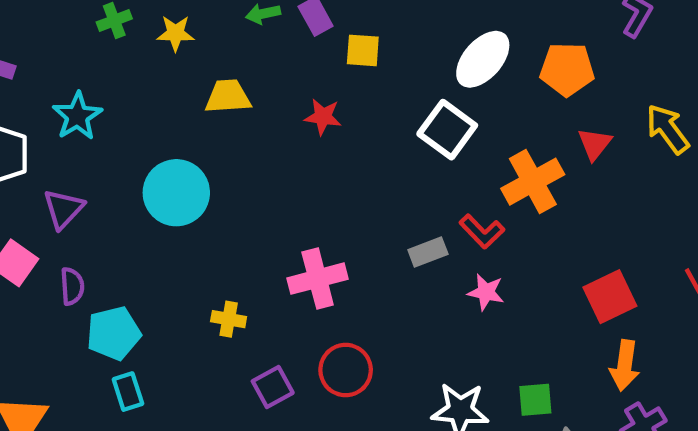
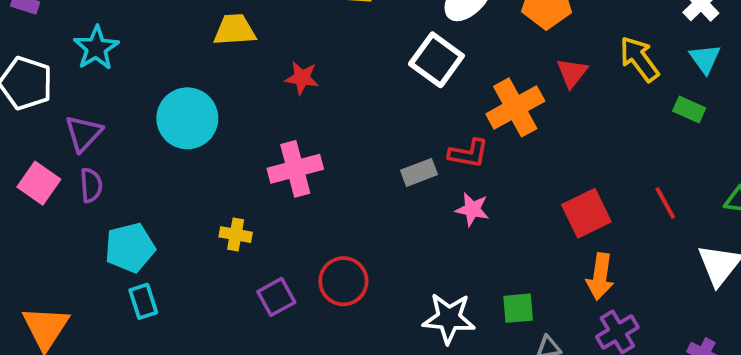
red star: (323, 117) -> (302, 78), moved
red L-shape: (482, 231) -> (469, 153), turned -36
pink cross: (318, 279) -> (295, 169), moved
purple semicircle: (72, 286) -> (91, 185), moved

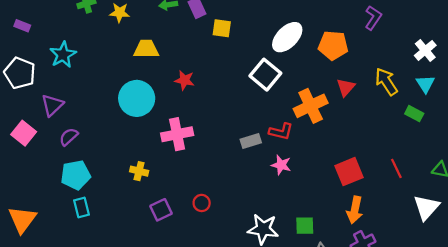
cyan circle: (187, 118) -> (137, 98), moved
purple semicircle: (91, 185) -> (69, 137), moved, turned -132
red circle: (343, 281) -> (202, 203), size x0.6

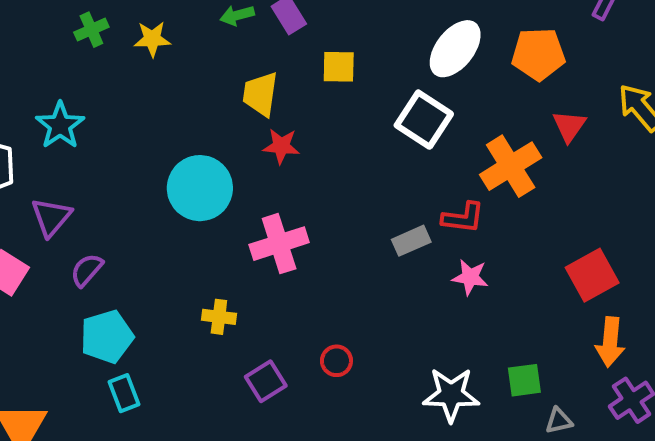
yellow square: (222, 28) -> (339, 67), moved
yellow trapezoid: (146, 49) -> (260, 94), moved, turned -75

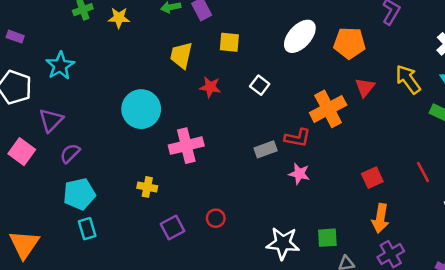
white square: (424, 120) -> (260, 85), moved, size x0.6
red star: (281, 146) -> (210, 87), moved
red square: (592, 275) -> (372, 178), size x0.7

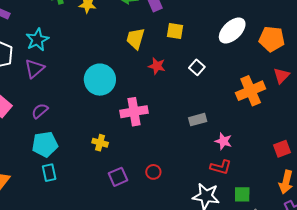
purple triangle: (51, 120) -> (34, 69), moved
red L-shape: (298, 138) -> (221, 167), moved

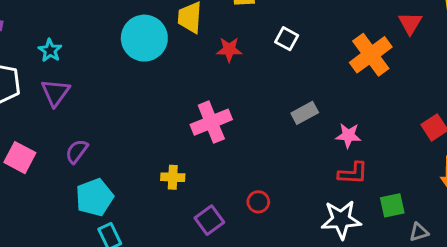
cyan star: (37, 40) -> (50, 50), size x0.7
cyan circle: (100, 80) -> (144, 38), moved

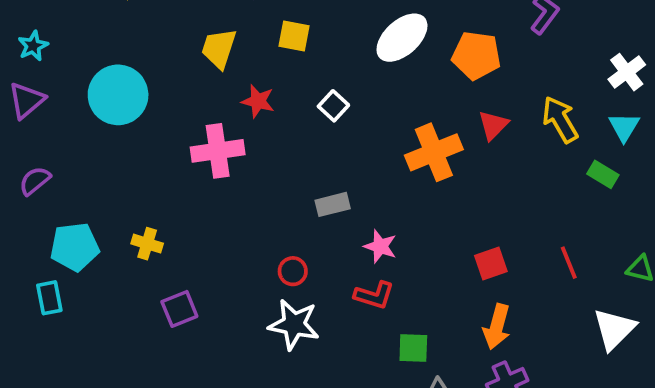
cyan circle: (144, 38) -> (118, 95), moved
pink cross: (211, 122) -> (218, 151), moved
cyan pentagon: (95, 197) -> (75, 247), moved
red circle: (258, 202) -> (293, 271), moved
white star: (341, 220) -> (294, 324), moved

